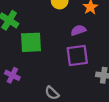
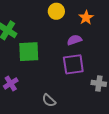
purple cross: (12, 75) -> (11, 83), turned 32

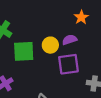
yellow circle: (56, 11) -> (50, 45), moved

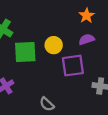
purple semicircle: (70, 40) -> (87, 39), moved

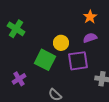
green square: (25, 52) -> (45, 60), moved, turned 30

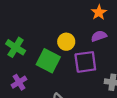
green cross: (16, 29) -> (16, 47), moved

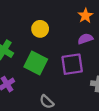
yellow circle: (66, 42) -> (40, 29), moved

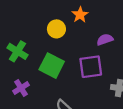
orange star: (85, 16) -> (80, 15), moved

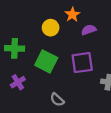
purple semicircle: (105, 40) -> (89, 30), moved
green cross: (17, 51) -> (15, 48), turned -30

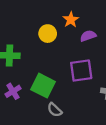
green square: (46, 61) -> (43, 86), moved

